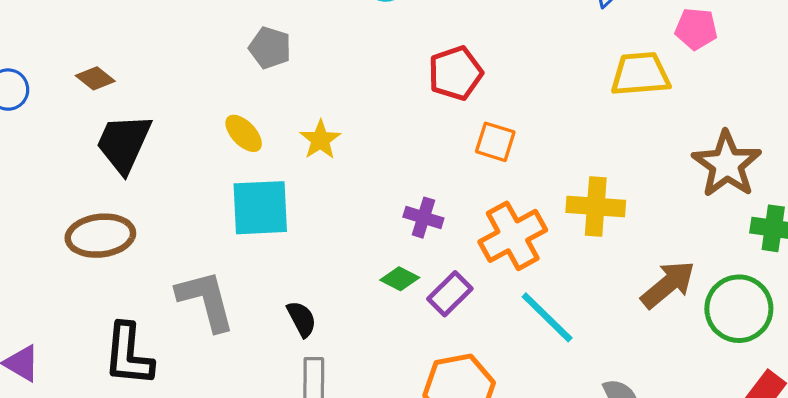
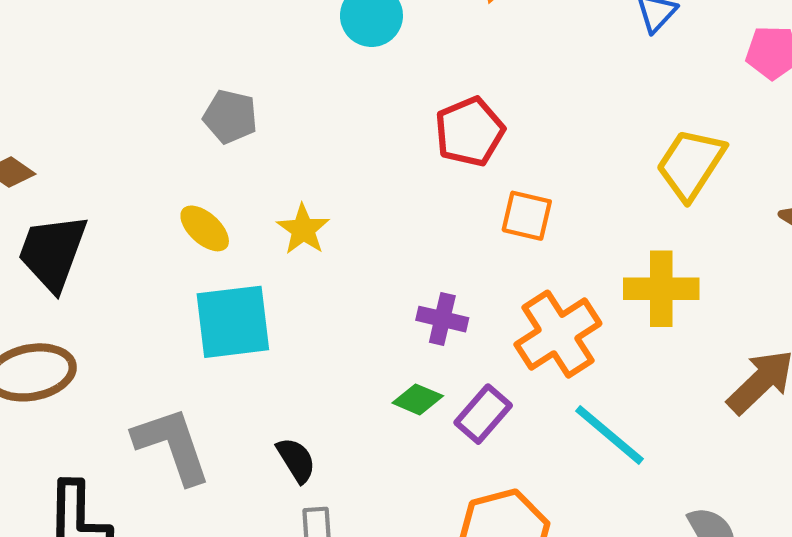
yellow trapezoid: (640, 74) -> (691, 164), moved, turned -48

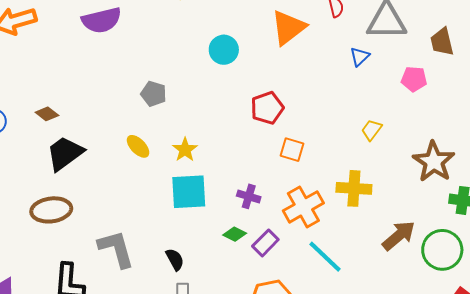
yellow trapezoid: (691, 164) -> (372, 130), size x0.6
black trapezoid: (53, 252) -> (65, 153), turned 30
cyan square: (233, 322) -> (189, 192), moved

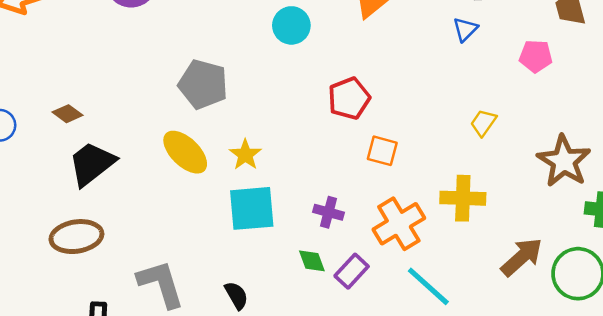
gray pentagon: (154, 94) -> (203, 84), size x1.5
yellow ellipse: (138, 146) -> (185, 152), size x1.5
green diamond: (235, 234) -> (312, 261), turned 45

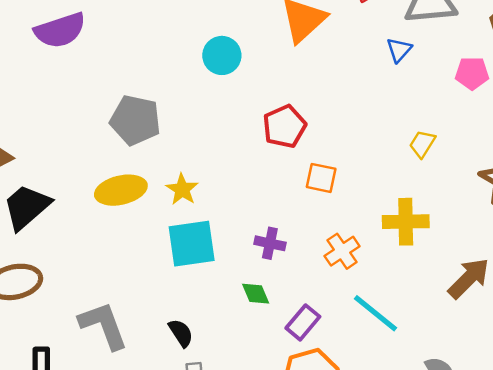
yellow ellipse: (185, 152) -> (121, 190), turned -54
orange cross: (399, 224) -> (342, 251), size x0.7
purple rectangle: (352, 271) -> (303, 322), moved

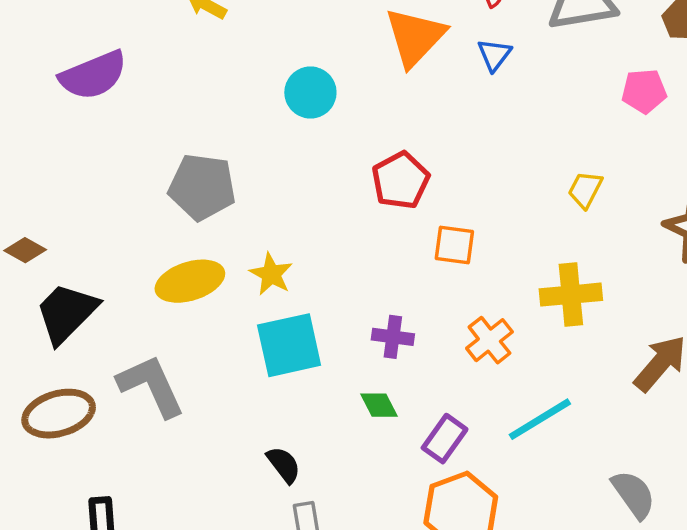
blue triangle: (399, 50) -> (494, 55), moved
cyan line: (375, 313) -> (540, 419), turned -66
gray L-shape: (103, 325) -> (151, 386), moved

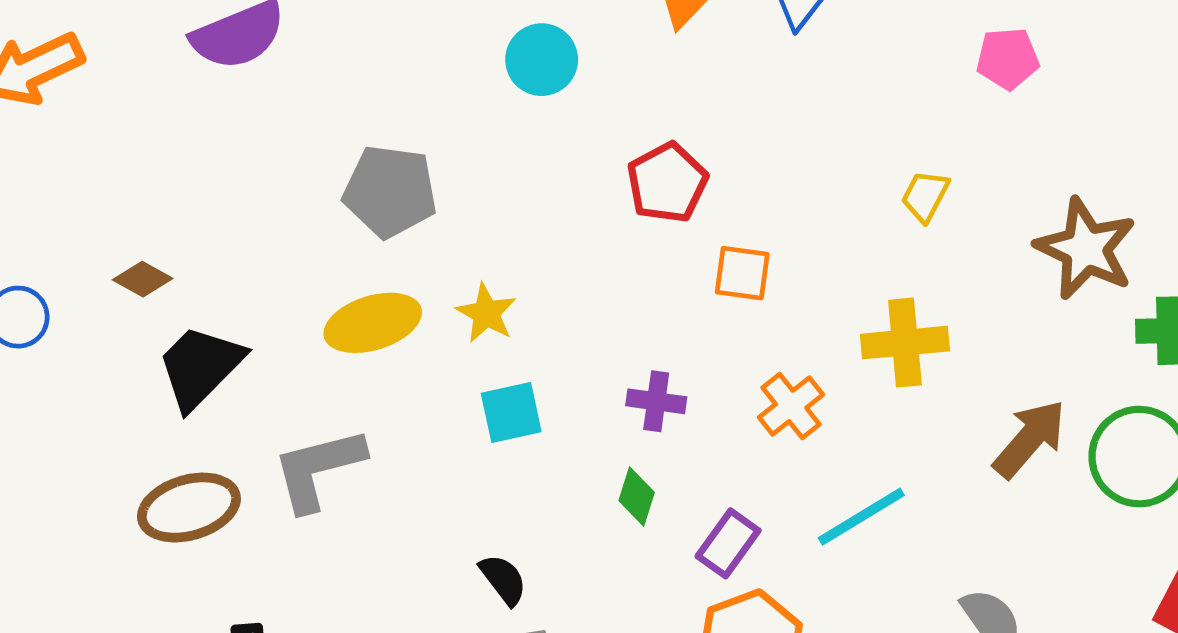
cyan square: (289, 345) -> (511, 413), size x0.7
gray L-shape: (151, 386) -> (318, 469), turned -80
green diamond: (379, 405) -> (637, 497), turned 45

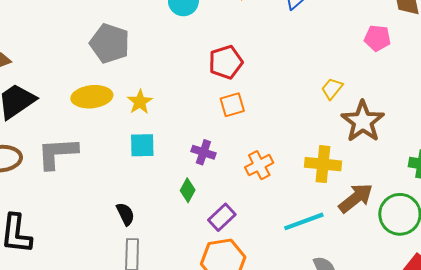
brown star: (1086, 249) -> (363, 121), moved
orange square: (742, 273) -> (232, 105), moved, turned -35
yellow cross: (905, 343) -> (323, 164), moved
cyan line: (861, 517) -> (304, 221), moved

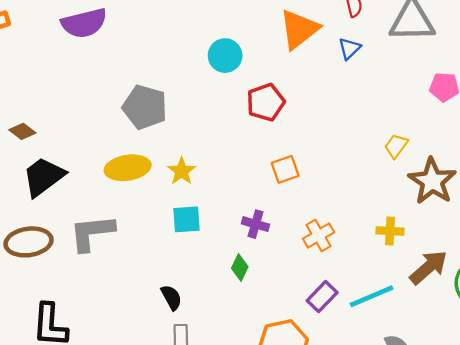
red pentagon: (226, 62) -> (266, 102), moved
yellow cross: (323, 164) -> (390, 231), size x0.7
purple rectangle: (222, 217) -> (322, 297), moved

